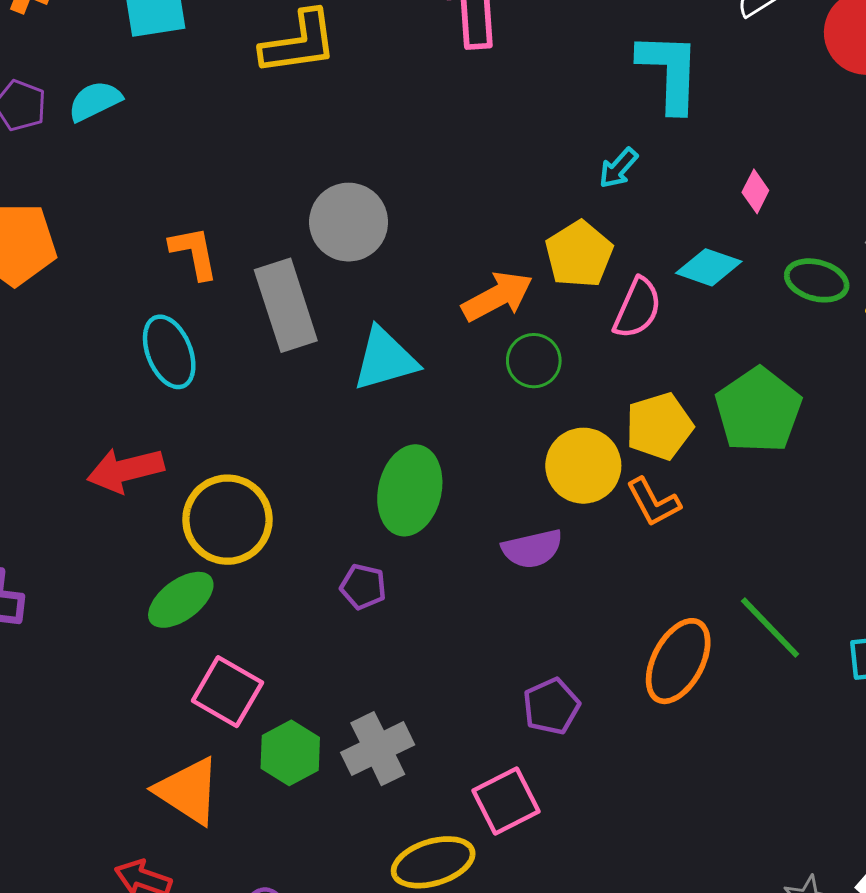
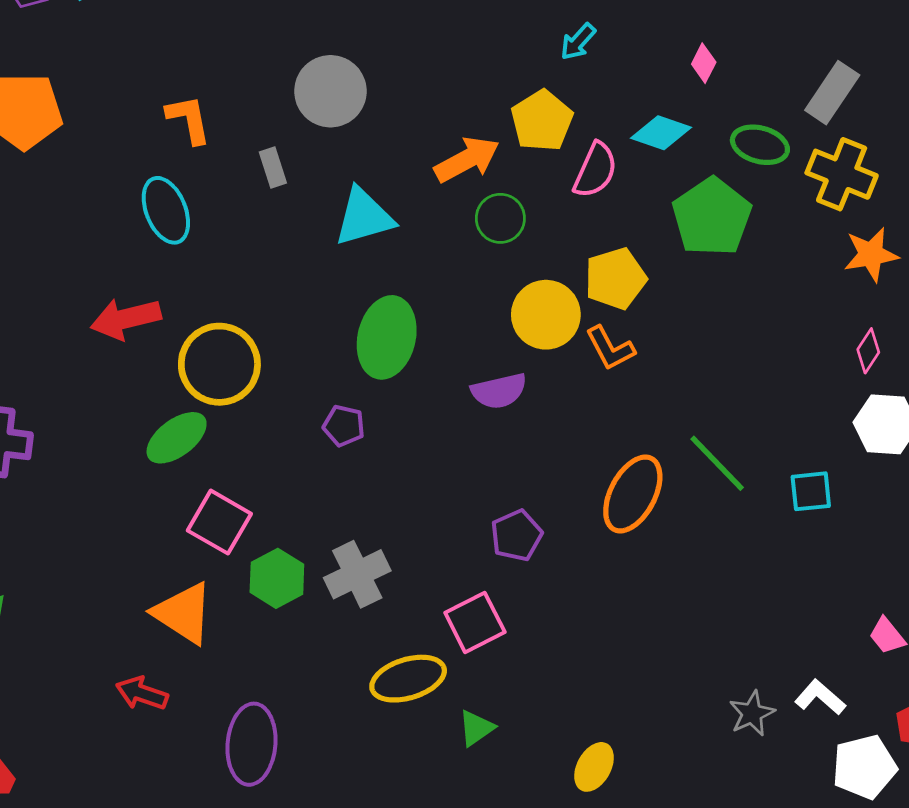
gray rectangle: (286, 305) -> (273, 167), size x0.5
green pentagon: (758, 410) -> (712, 217), moved

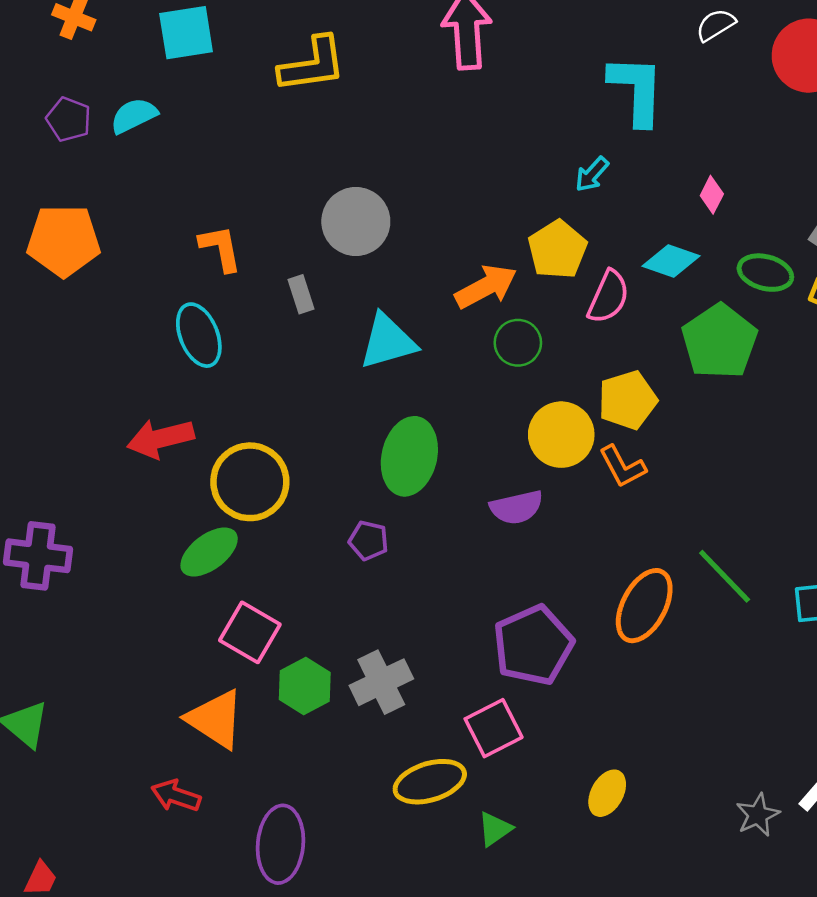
purple pentagon: (516, 535) -> (533, 645), size x1.6
yellow ellipse: (594, 767) -> (607, 793), moved

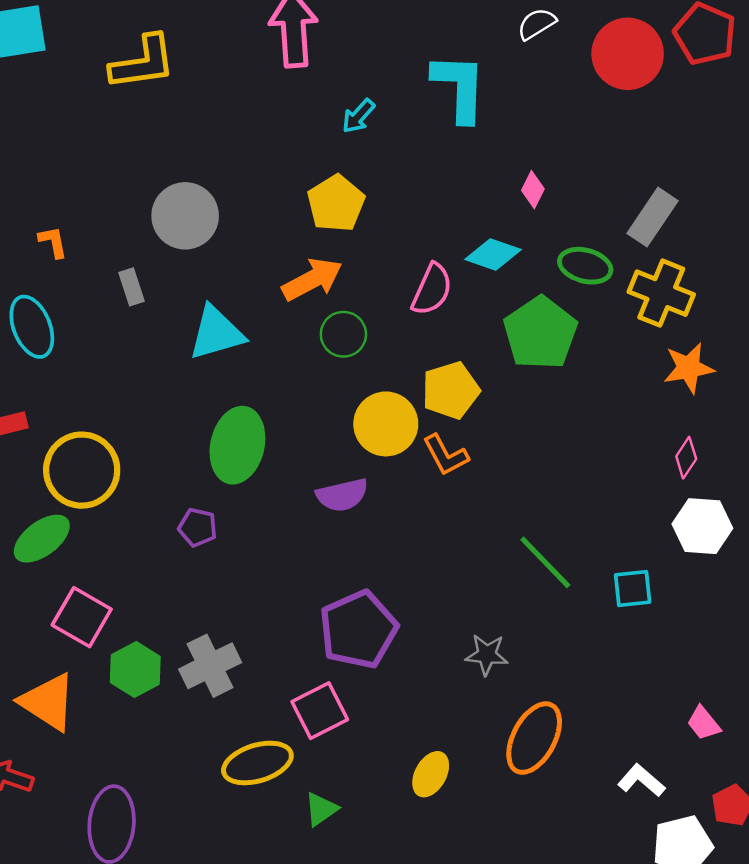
cyan arrow: (592, 174) -> (358, 116), moved
orange L-shape: (221, 248) -> (53, 242), size x0.7
yellow pentagon: (557, 250) -> (336, 203), moved
orange ellipse: (644, 606) -> (534, 738), moved
gray star: (758, 815) -> (487, 655), moved, turned 30

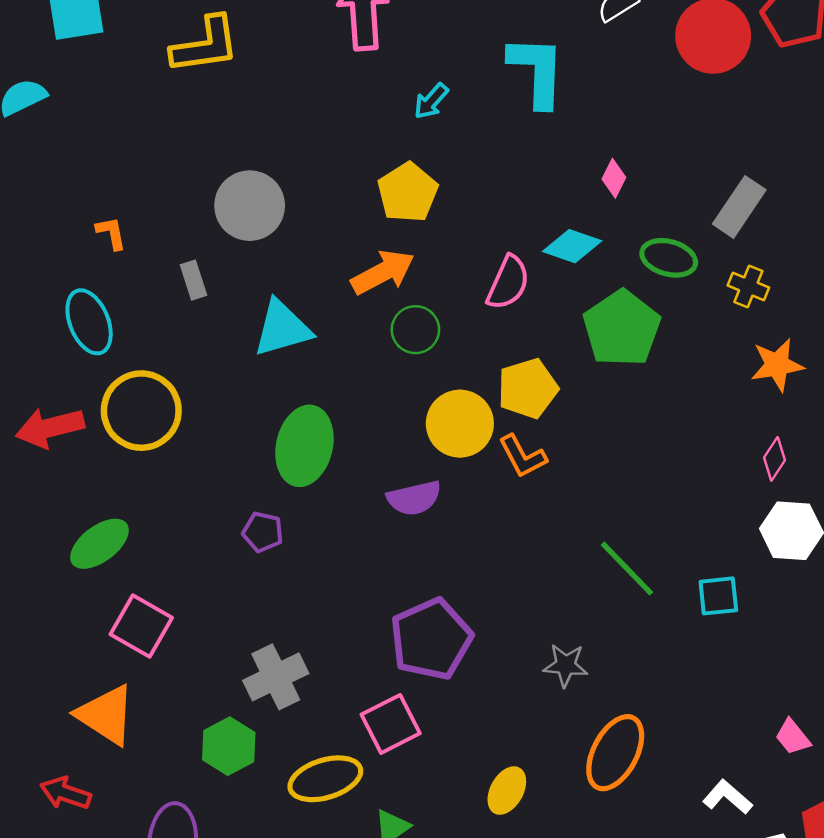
yellow cross: (661, 293) -> (748, 287), size x0.6
yellow circle: (82, 470) -> (141, 411), moved
green hexagon: (135, 670) -> (229, 746), moved

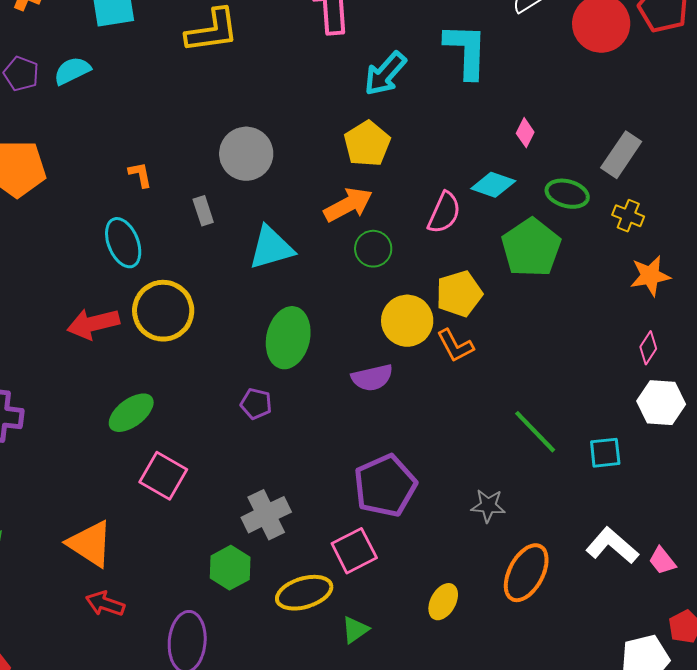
cyan arrow: (431, 101) -> (385, 74), size x1.6
orange triangle: (106, 715) -> (90, 544), moved
white L-shape: (727, 797) -> (612, 546), moved, size x1.4

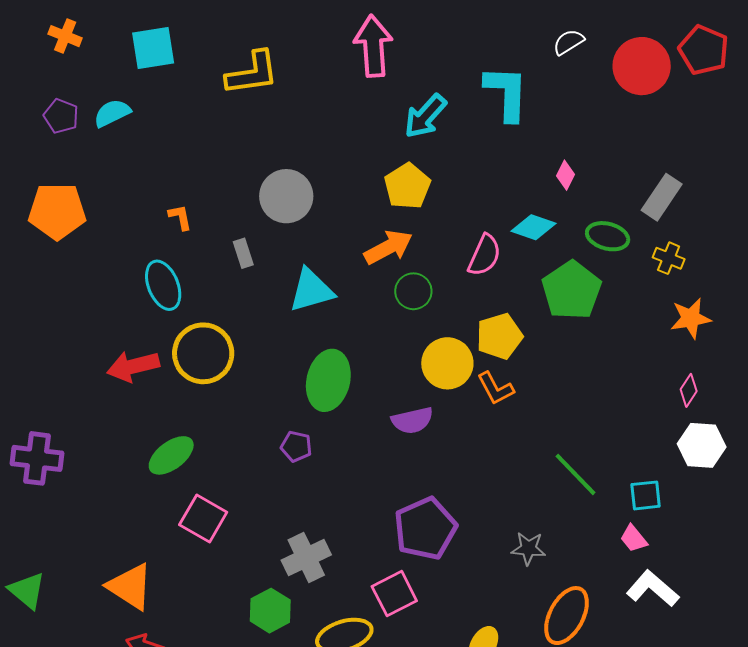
pink trapezoid: (662, 561) -> (634, 538), moved

